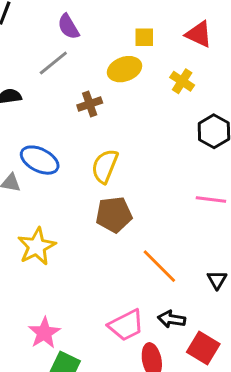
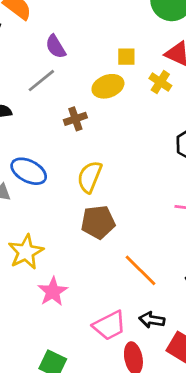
yellow cross: (182, 81) -> (160, 82), moved
pink star: (44, 333) -> (53, 292), moved

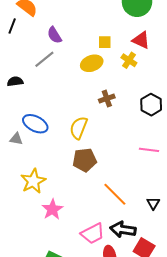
brown cross: (75, 119) -> (107, 99), moved
black arrow: (152, 320) -> (123, 230), size x1.4

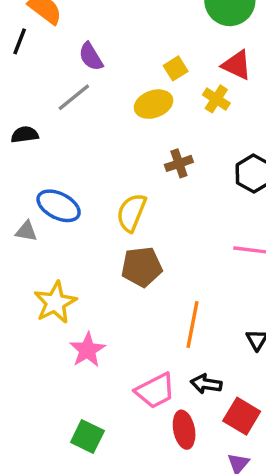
yellow square: (105, 42) -> (176, 68), turned -32
orange line: (115, 194) -> (193, 325), turned 56
black arrow: (123, 230) -> (206, 384), size x0.7

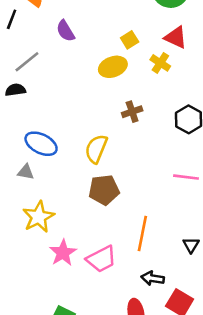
gray line: (74, 97) -> (27, 62), moved
gray triangle: (26, 231) -> (26, 172), moved
pink trapezoid: (155, 391) -> (101, 259), moved

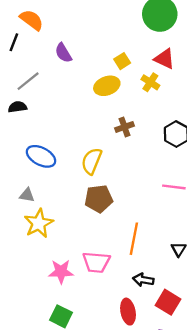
gray triangle: (26, 172) -> (27, 195), moved
pink star: (63, 253) -> (61, 272), moved, turned 30
pink trapezoid: (101, 259) -> (96, 262), turned 32

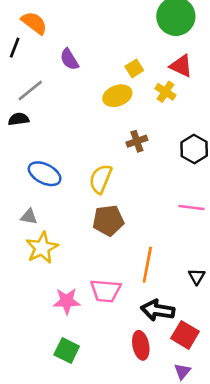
black arrow: (143, 280) -> (158, 310), size x1.4

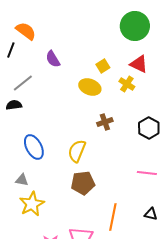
yellow ellipse: (117, 96) -> (90, 87), turned 40
blue ellipse: (45, 174) -> (34, 147), turned 35
black triangle: (197, 276) -> (151, 214), moved, turned -48

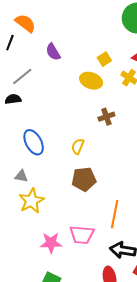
yellow semicircle: (77, 151) -> (78, 146), size x0.7

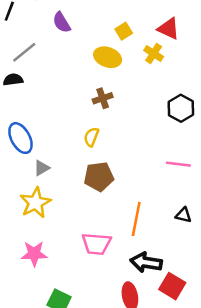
brown cross: (106, 117) -> (103, 98), moved
blue ellipse: (34, 142) -> (20, 138), moved
gray triangle: (21, 176) -> (42, 168), moved, turned -40
pink star: (51, 243) -> (34, 254), moved

